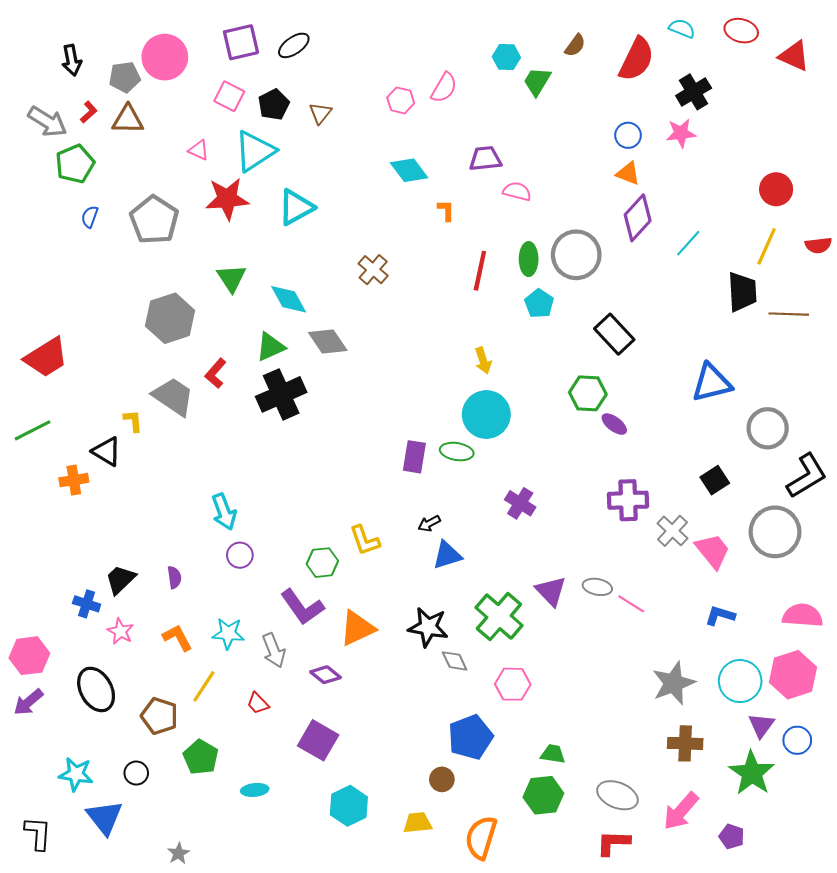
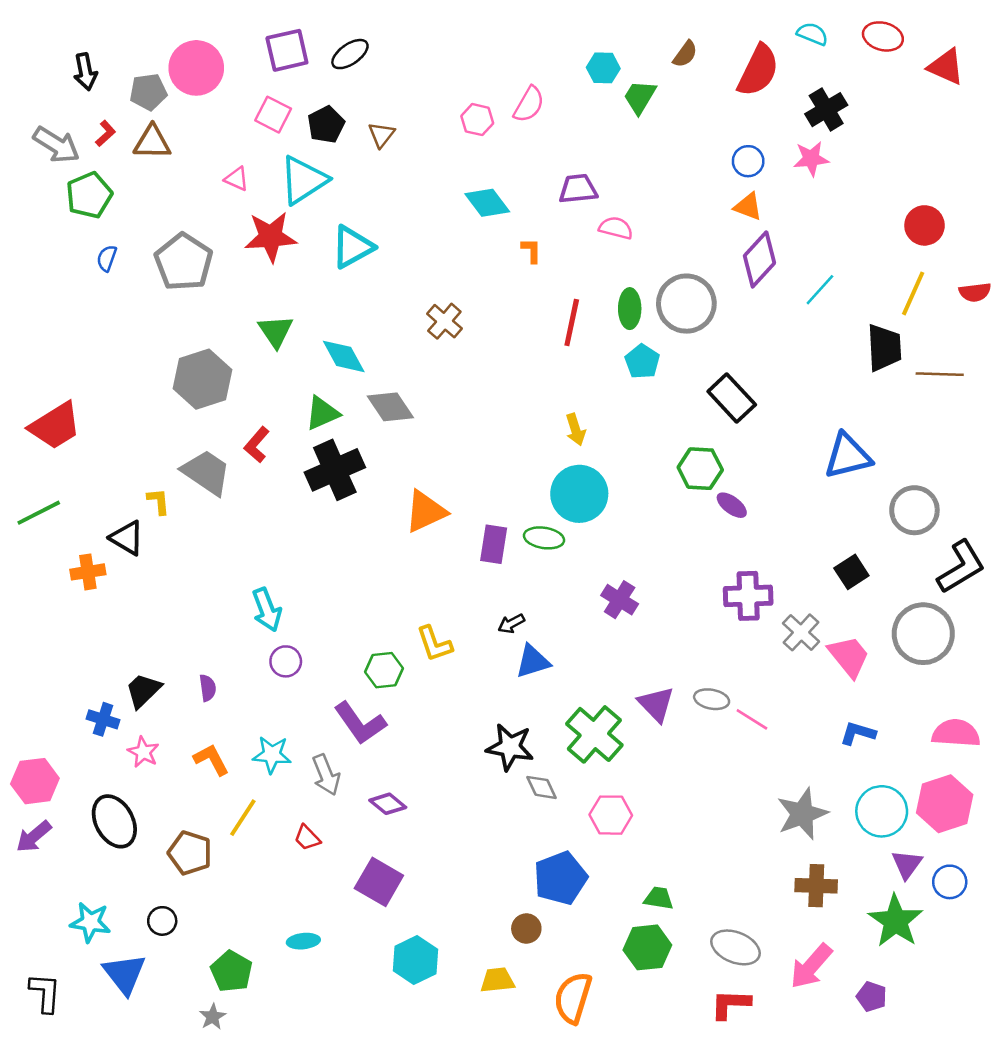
orange triangle: (357, 628) -> (426, 511), moved
green pentagon: (201, 757) -> (232, 971), moved

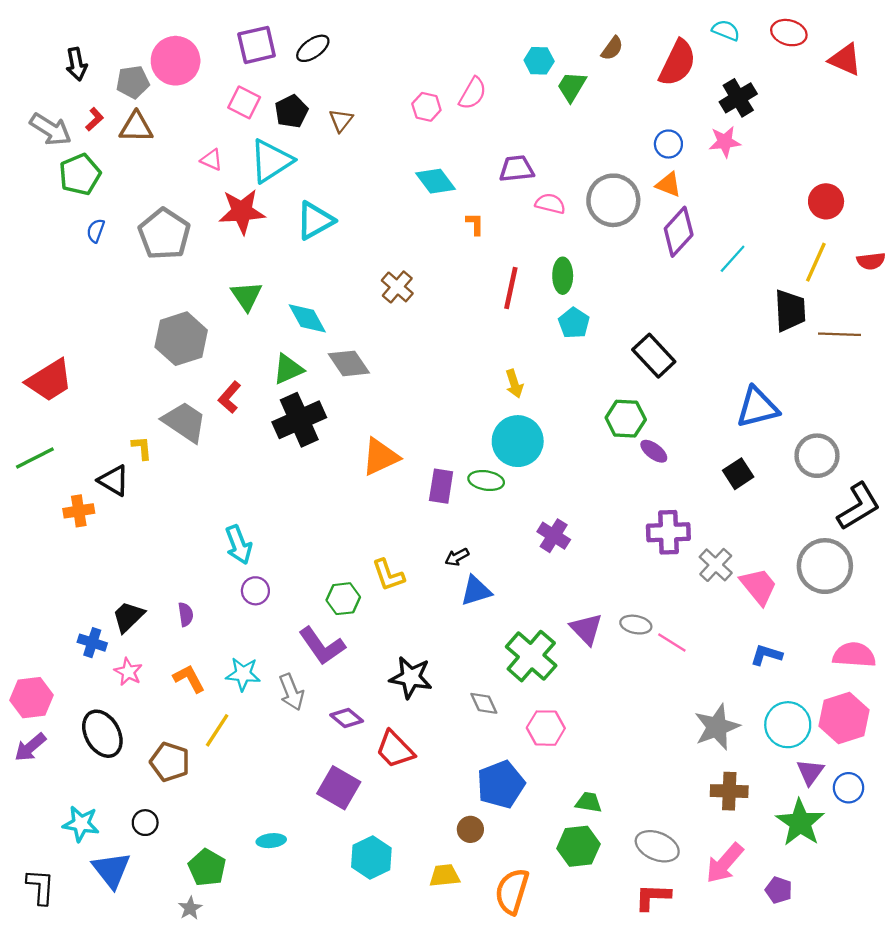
gray circle: (686, 304) -> (613, 200), moved
black square: (851, 572) -> (738, 474), moved
black star: (510, 747) -> (411, 677), moved
red trapezoid: (307, 838) -> (395, 749), moved, size x1.6

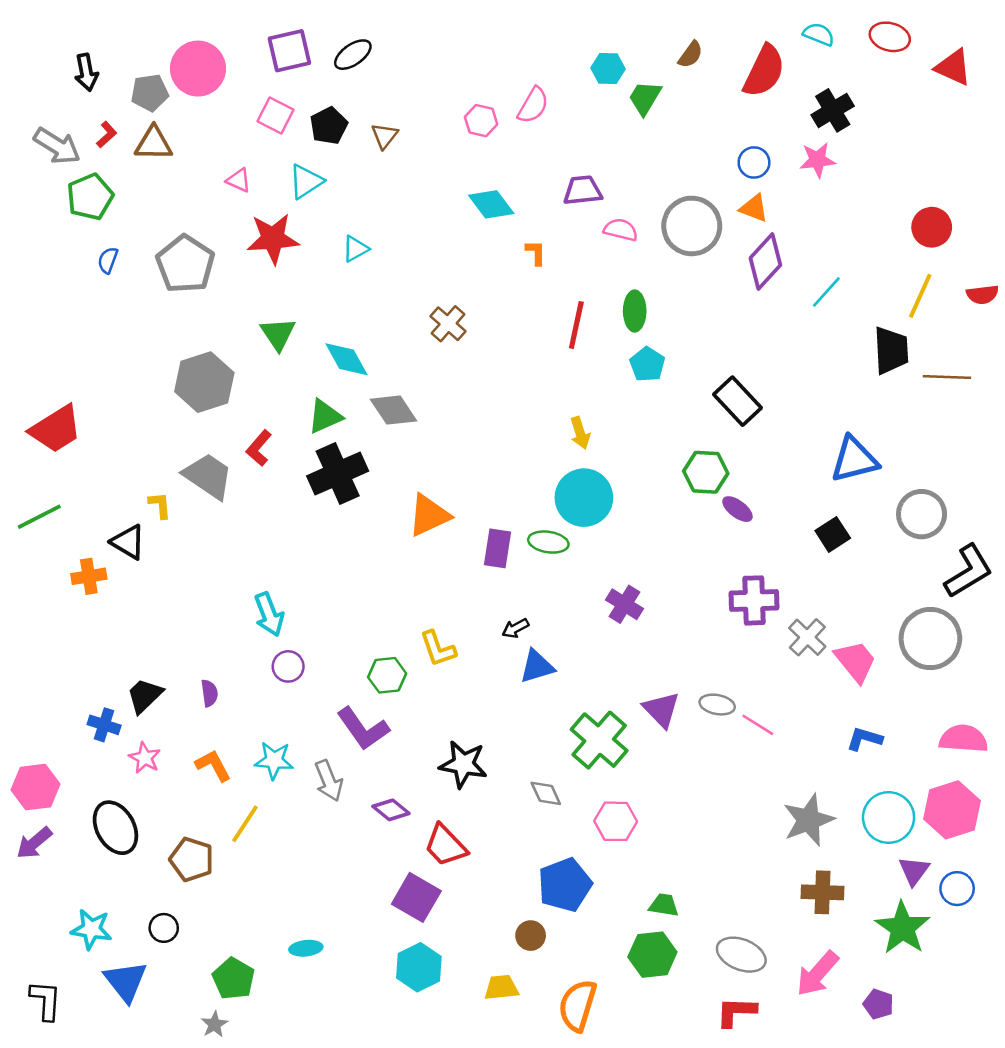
cyan triangle: (271, 161) -> (306, 182), size x0.7
cyan triangle: (315, 221) -> (355, 249), size x0.6
purple square: (339, 788) -> (416, 897), moved

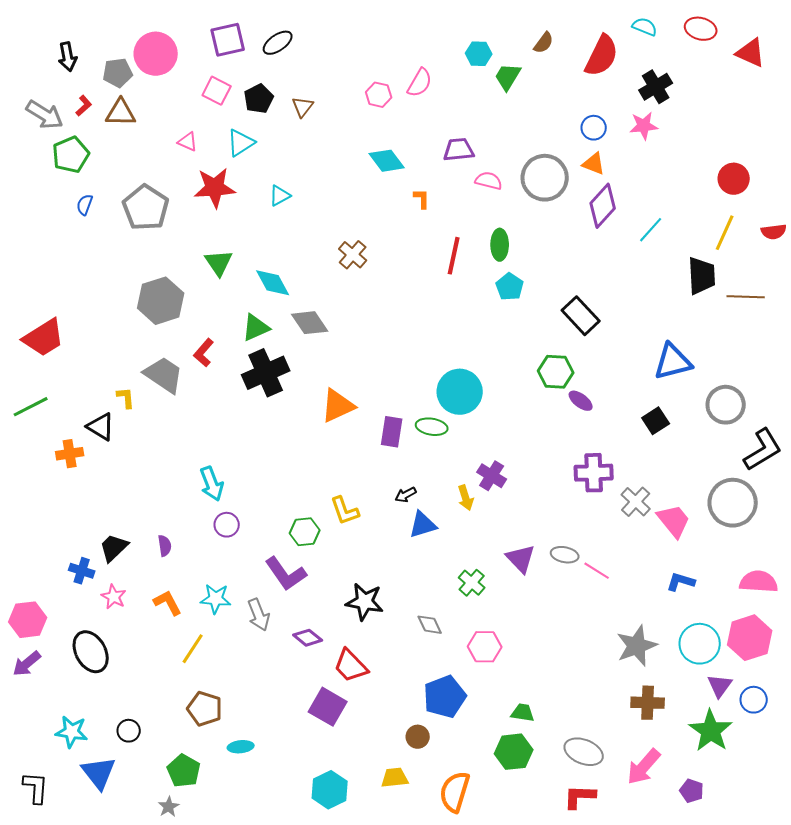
yellow arrow: (580, 433) -> (466, 498), moved
green cross: (599, 740) -> (472, 583), size x0.6
brown pentagon: (192, 859) -> (205, 709), moved
cyan hexagon: (419, 967) -> (330, 790), moved

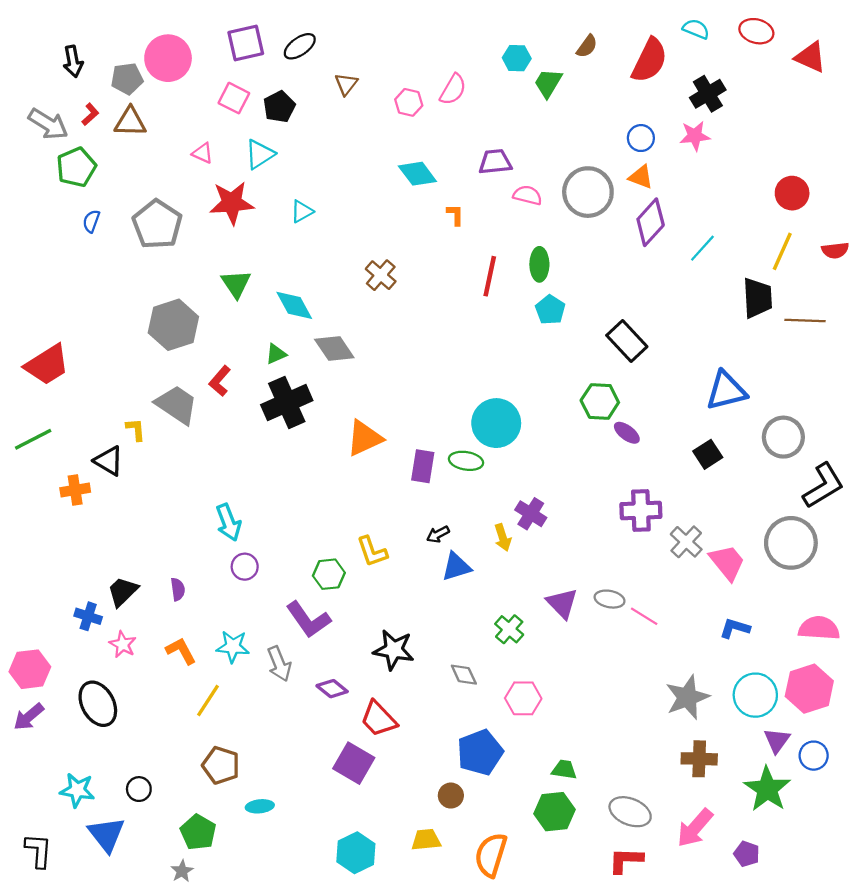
brown triangle: (303, 107) -> (346, 84), moved
green triangle: (256, 328) -> (276, 354), size x0.7

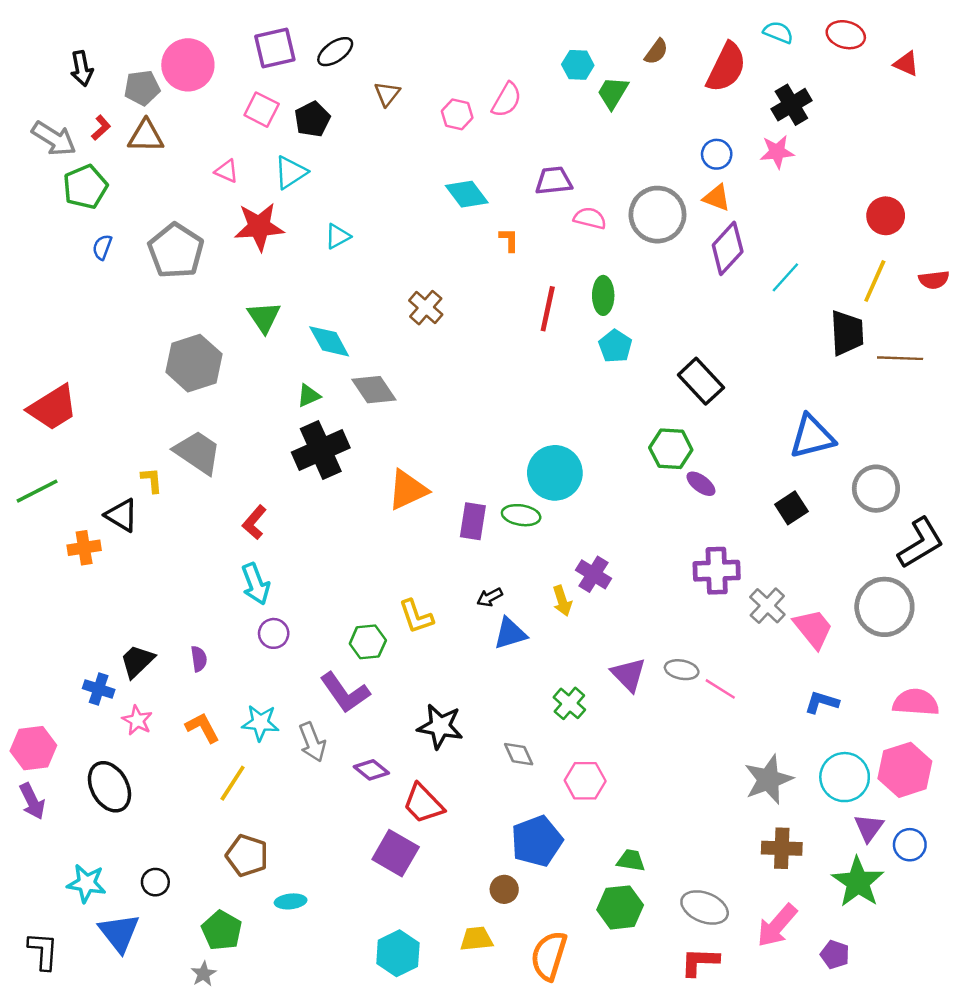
red triangle: (810, 57) -> (906, 64), size x0.7
red L-shape: (220, 381) -> (254, 522), moved
purple arrow: (29, 717) -> (32, 801), turned -76

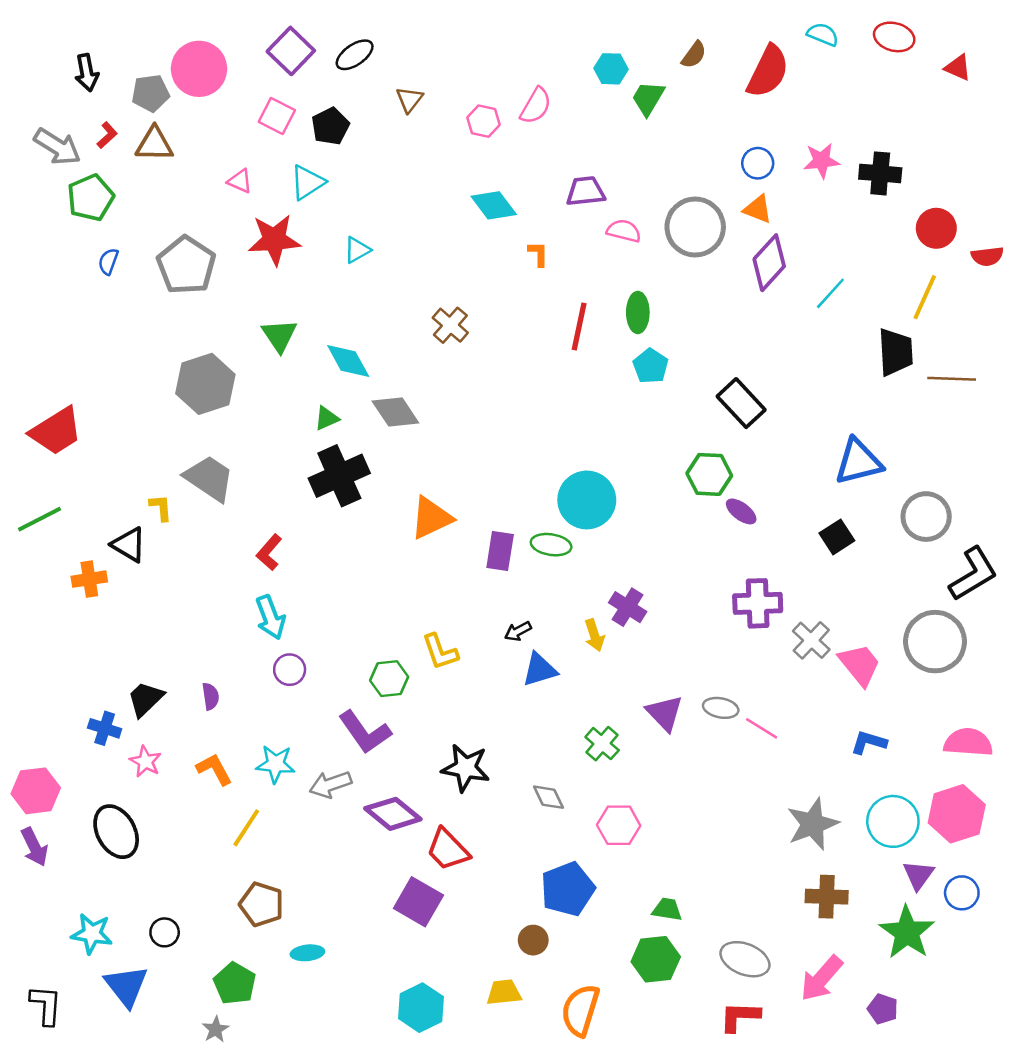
purple square: (275, 48) -> (291, 51), turned -33
black cross: (791, 105) -> (880, 173), moved, turned 36
red semicircle: (934, 280) -> (987, 256), moved
gray arrow: (312, 742) -> (330, 784), turned 93
purple diamond: (371, 770) -> (393, 814), size x1.5

